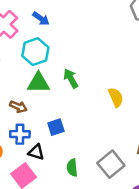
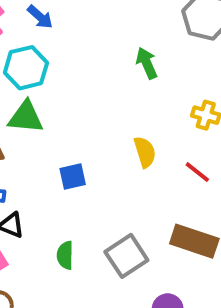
green arrow: (71, 78) -> (147, 63), moved
blue square: (56, 127) -> (73, 177), moved

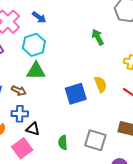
blue square: (73, 177) -> (76, 94), moved, size x1.5
gray square: (126, 256) -> (95, 140), turned -35

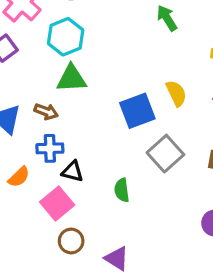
gray square: (95, 140) -> (165, 154), moved, turned 35

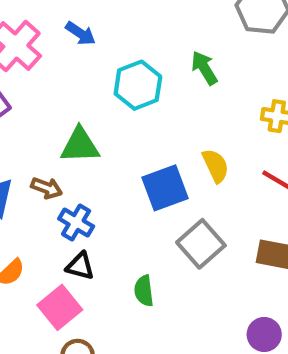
cyan hexagon: (66, 37) -> (138, 85), moved
blue cross: (50, 148) -> (76, 223), moved, turned 32

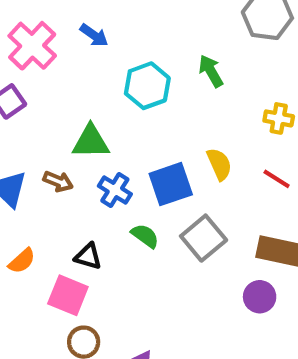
blue cross: (76, 223) -> (115, 190), moved
green semicircle: (144, 291) -> (145, 236), moved, turned 132
pink square: (60, 307) -> (68, 295), turned -30
purple circle: (264, 334) -> (260, 297), moved

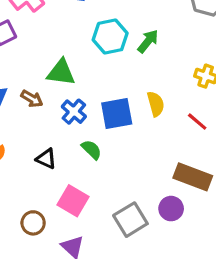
green arrow: (211, 71) -> (148, 41), moved, turned 60
gray square: (204, 238) -> (130, 220), moved
pink square: (68, 295) -> (73, 201), moved

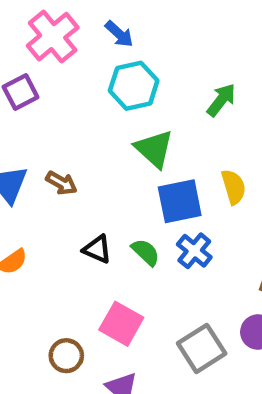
cyan hexagon: (110, 37) -> (134, 86), moved
green triangle: (61, 72) -> (154, 149), moved, turned 36
blue cross: (74, 112) -> (194, 251), moved
black triangle: (46, 159) -> (97, 249), moved

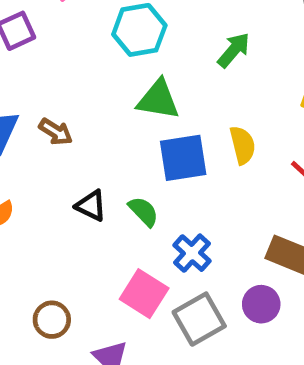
green triangle: (154, 149) -> (158, 100), turned -36
blue cross: (194, 251) -> (192, 253), moved
pink square: (121, 324) -> (144, 294), moved

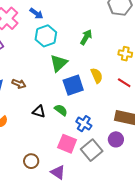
green triangle: (158, 100) -> (59, 63), turned -42

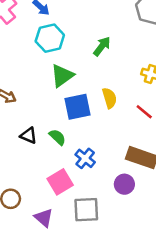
pink square: (67, 144) -> (60, 182), turned 30
gray square: (92, 150) -> (86, 210), moved, turned 30

